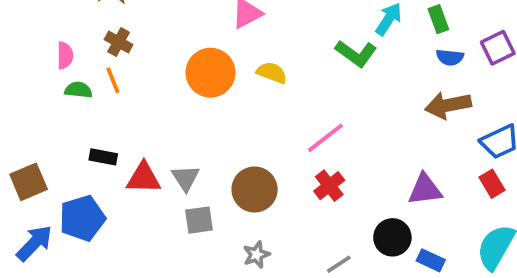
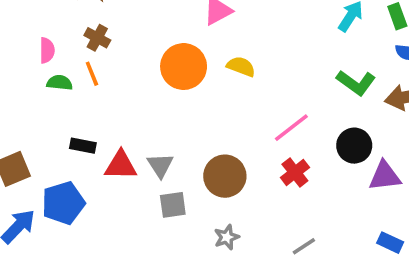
green L-shape: (356, 54) -> (356, 83), moved
black circle: (392, 237) -> (354, 146), moved

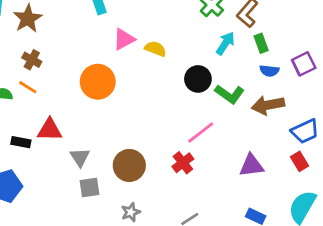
yellow semicircle: (241, 67) -> (155, 49), moved
orange line: (92, 74) -> (28, 87), turned -36
pink line: (291, 128) -> (201, 133), moved
black circle: (354, 146) -> (198, 79), moved
red triangle: (121, 165) -> (50, 130), moved

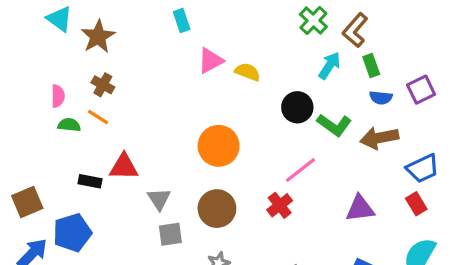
orange circle: (98, 82) -> (219, 146), moved

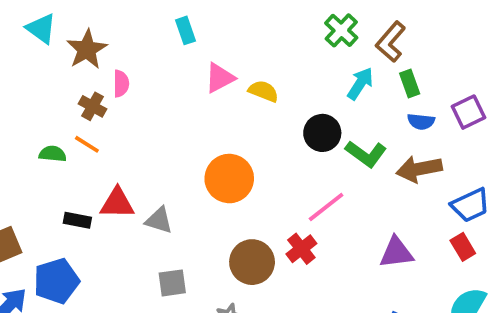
pink semicircle: (58, 96) -> (121, 84), moved
gray triangle: (159, 199) -> (159, 220), moved, turned -40
brown circle: (217, 209) -> (252, 262), moved

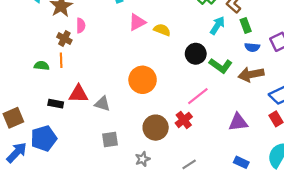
orange line: (87, 144) -> (61, 60), turned 56

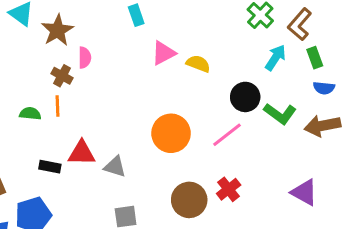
pink line: (198, 96) -> (227, 135), moved
purple triangle: (238, 122) -> (304, 192), turned 36

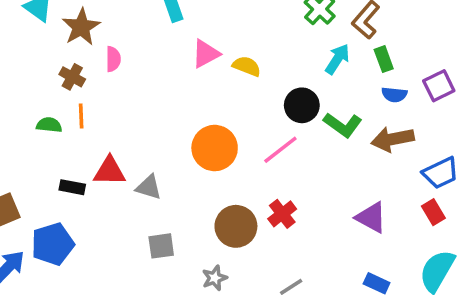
brown cross: (62, 76) -> (72, 77), moved

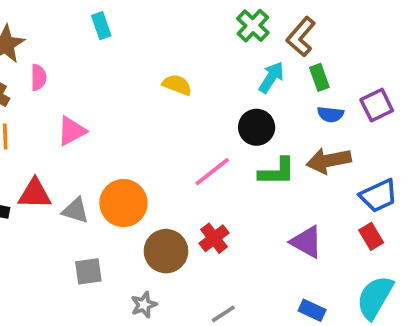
pink triangle: (206, 54) -> (72, 131), moved
black circle: (302, 105) -> (257, 127), moved
green L-shape: (343, 125) -> (277, 172), moved, turned -36
orange circle: (215, 148) -> (123, 203), moved

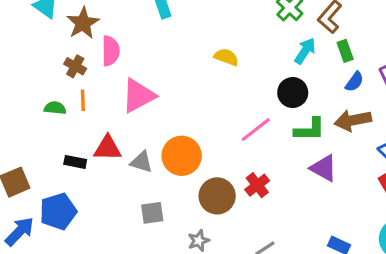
pink semicircle: (38, 77) -> (111, 51), size x1.4
blue semicircle: (330, 114) -> (354, 82), turned -60
pink triangle: (72, 131) -> (138, 96), size x1.4
purple triangle: (306, 242) -> (324, 168), moved

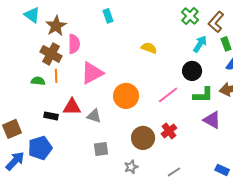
brown cross: (75, 66) -> (51, 54), size x1.5
orange circle: (182, 156) -> (126, 96), moved

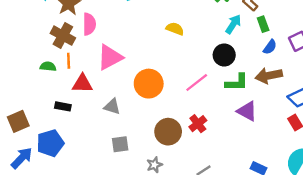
red triangle: (72, 107) -> (82, 84), moved

